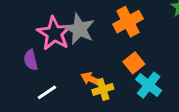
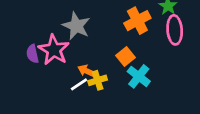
orange cross: (128, 22) -> (137, 21), moved
pink star: (54, 33) -> (54, 50), moved
white line: (47, 92) -> (79, 84), moved

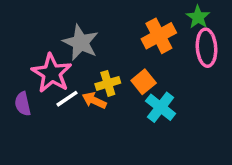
purple semicircle: (33, 54) -> (23, 104), moved
yellow cross: (98, 80) -> (108, 83), moved
white line: (79, 84) -> (67, 99), moved

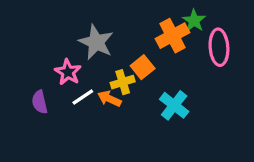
green star: (198, 17) -> (194, 21), moved
pink star: (52, 73) -> (68, 72), size x0.7
orange square: (144, 82) -> (143, 67), moved

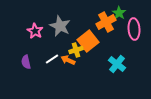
orange square: (143, 67) -> (88, 41), size x1.5
pink star: (68, 72) -> (35, 31), moved
cyan cross: (174, 105) -> (117, 64), moved

